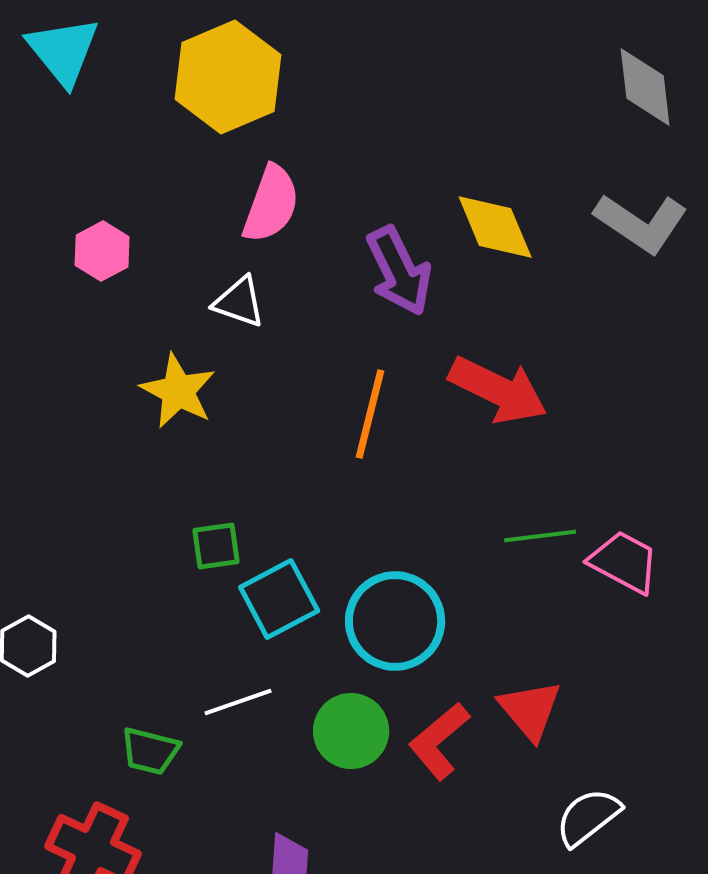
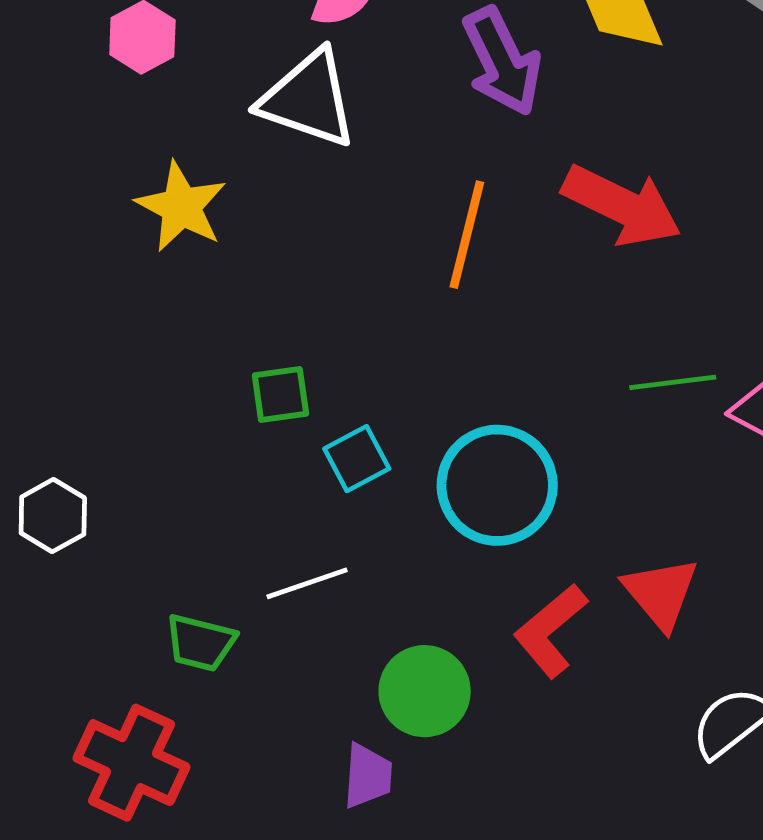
white triangle: (239, 302) -> (308, 99), size x1.6
yellow star: (178, 391) -> (181, 207), moved
cyan square: (279, 599) -> (357, 459), size x0.7
green circle: (351, 731) -> (425, 691), moved

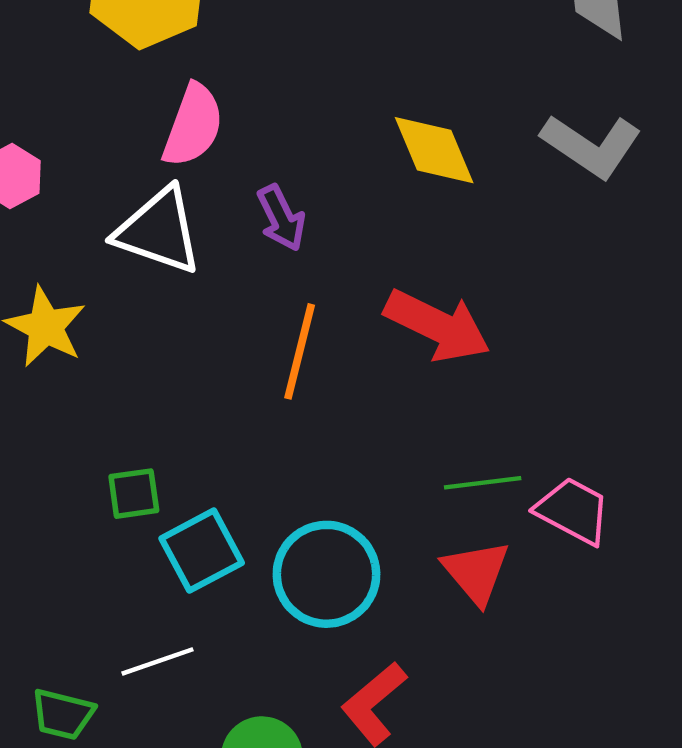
purple arrow: (502, 61) -> (281, 218), moved, size x0.7
cyan square: (357, 459) -> (202, 551), size x1.4
red triangle: (661, 593) -> (476, 572), moved

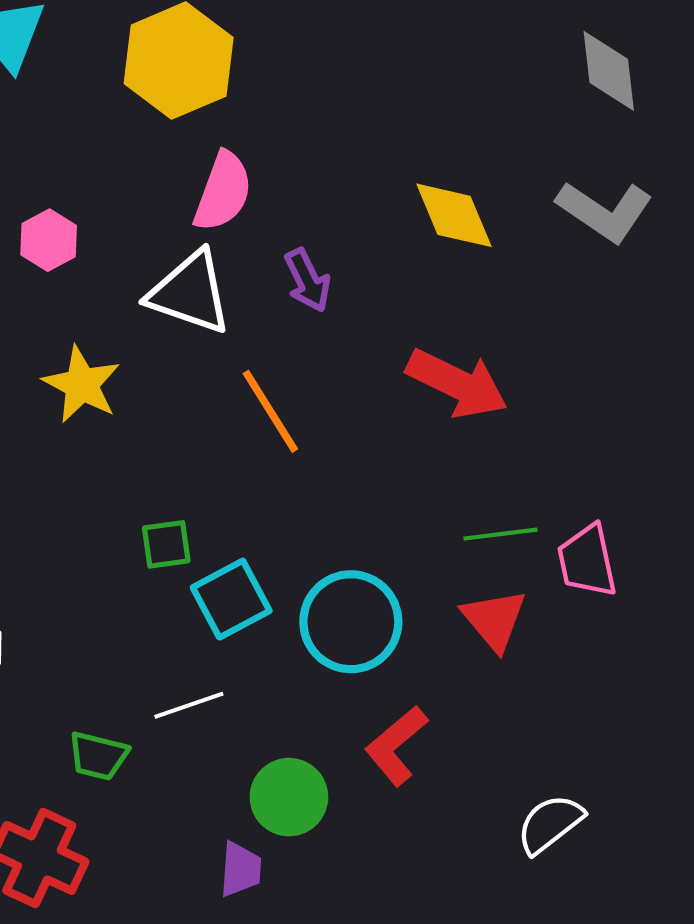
orange line: (300, 351) -> (270, 411), moved, turned -46
pink trapezoid: (573, 511) -> (587, 561), turned -130

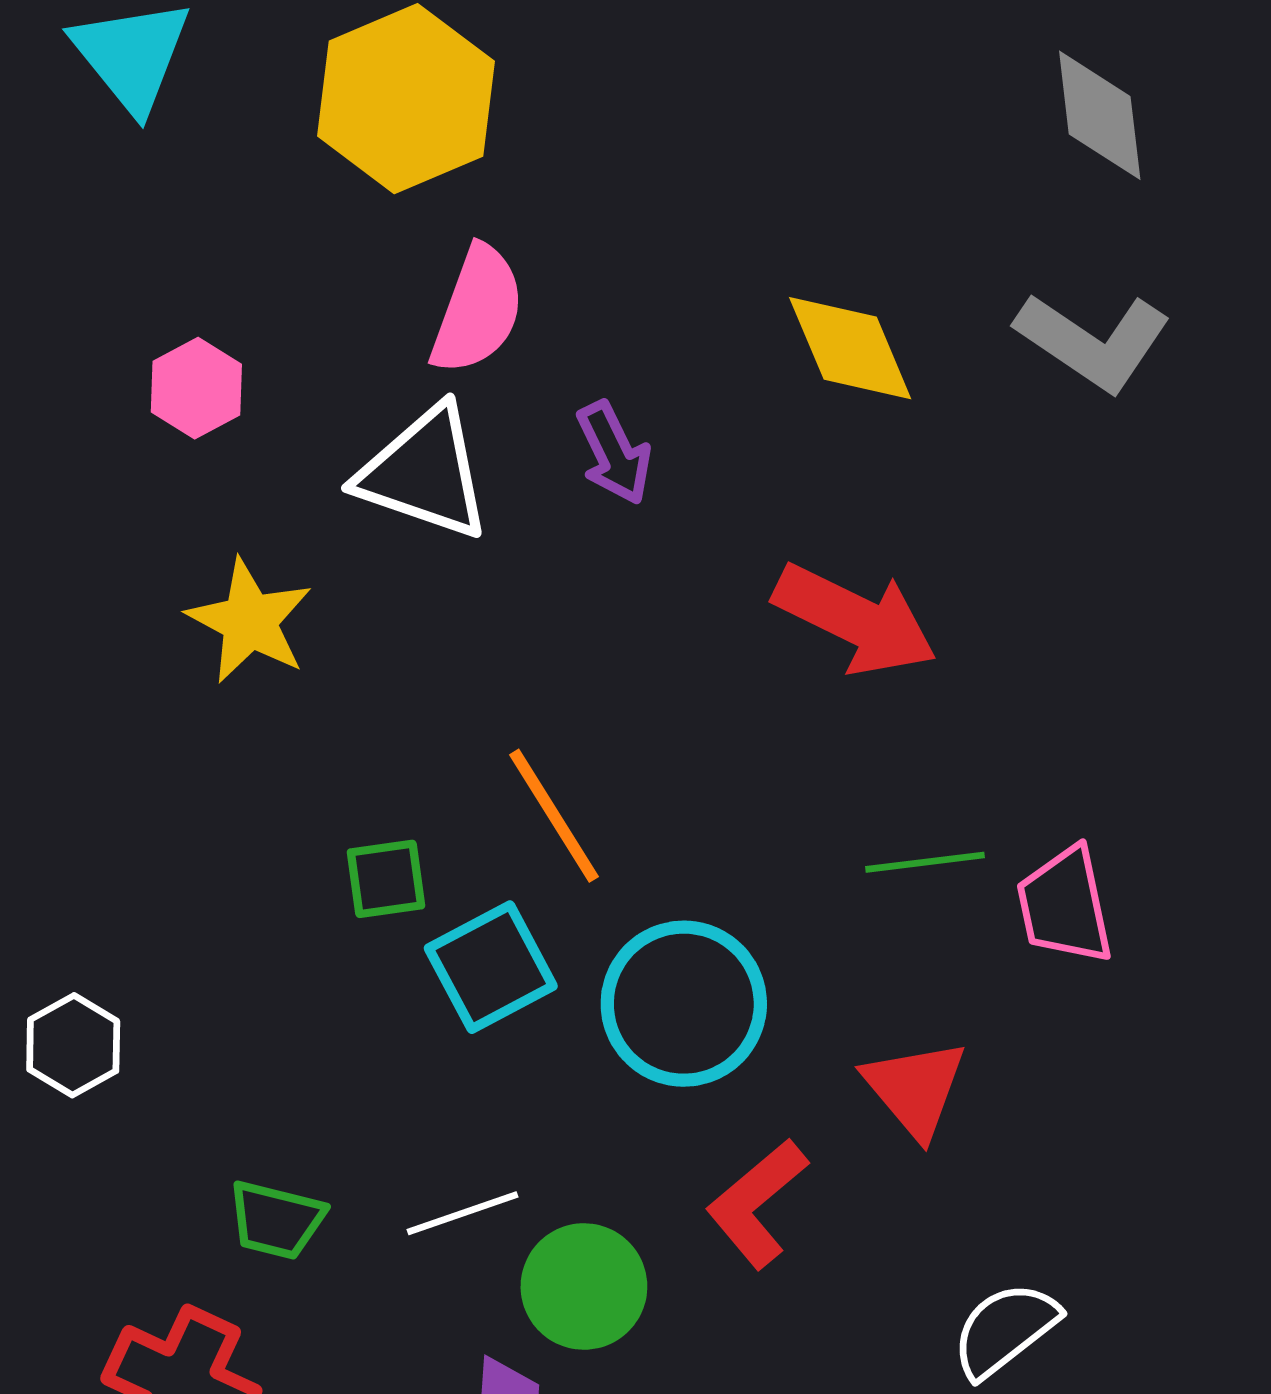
orange line: (270, 411) -> (554, 816), moved
red triangle: (494, 620) -> (915, 1089), moved
white line: (189, 705) -> (463, 1213), moved

